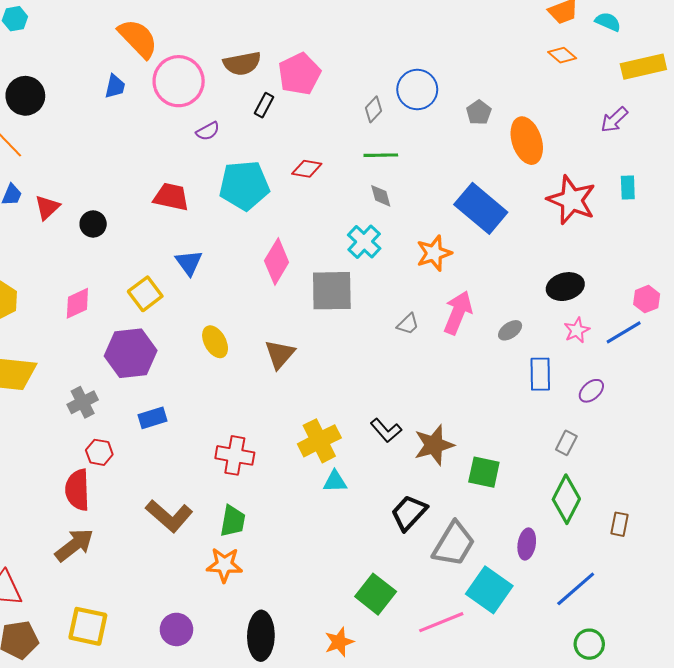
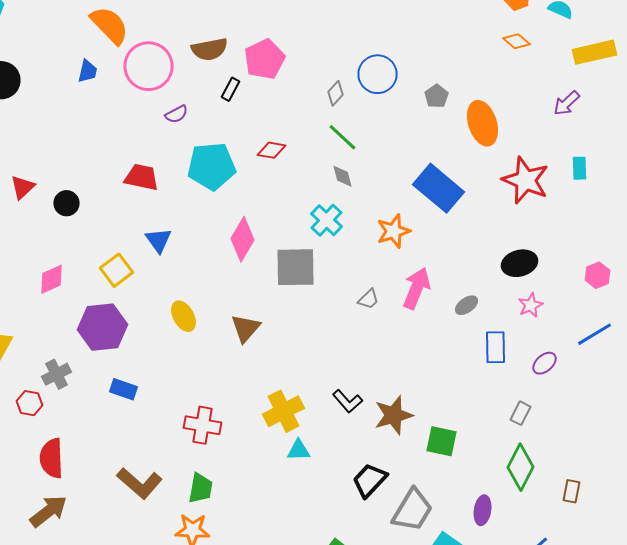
green line: (381, 155) -> (342, 137), turned 44
blue line: (624, 332) -> (594, 334), moved
blue rectangle: (152, 418) -> (124, 389), turned 36
red hexagon: (99, 452) -> (30, 403), moved

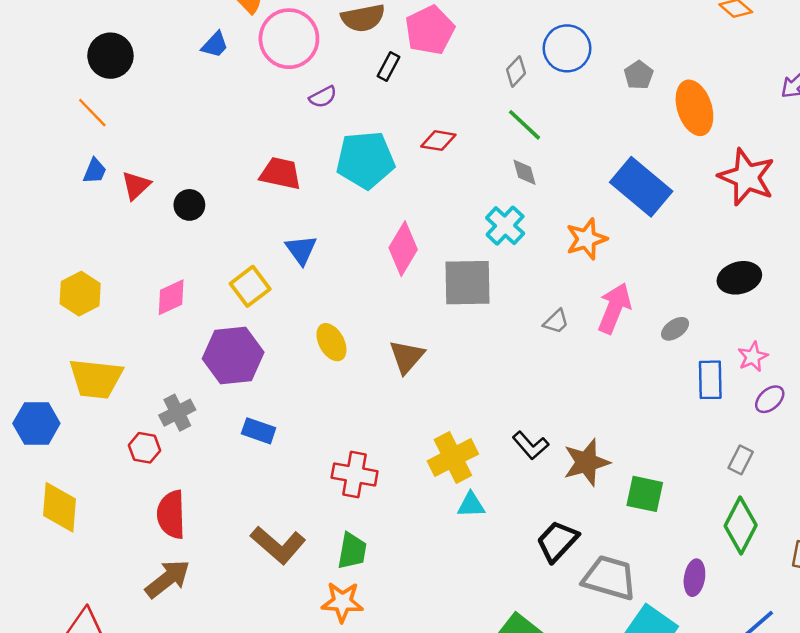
blue trapezoid: (88, 71) -> (215, 45), turned 30
pink star: (530, 305) -> (753, 357), moved
gray trapezoid: (412, 510) -> (609, 578), turned -105

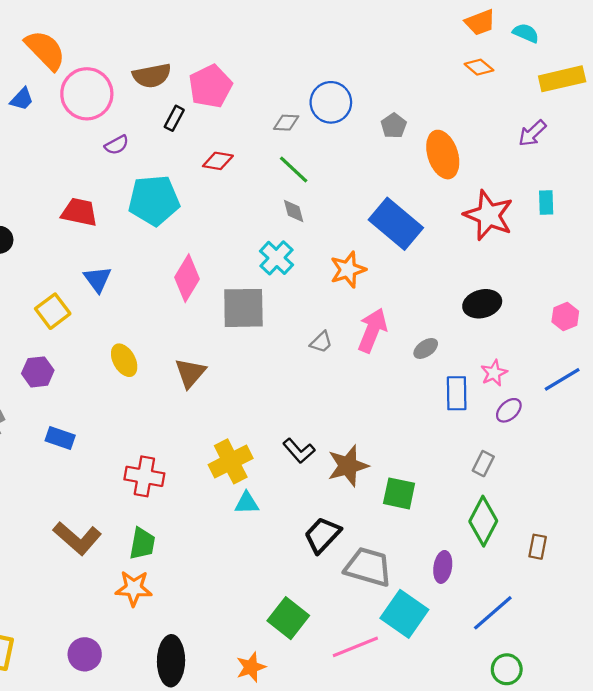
gray diamond: (516, 71) -> (286, 123), turned 50
red diamond: (438, 141) -> (218, 161), moved
purple hexagon: (233, 356) -> (38, 372), size x0.6

